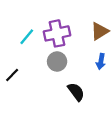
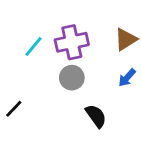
blue arrow: (101, 61) -> (127, 78), turned 32
black line: (12, 75) -> (14, 109), moved

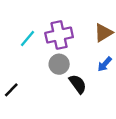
black semicircle: (96, 116) -> (78, 84), moved

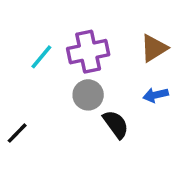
blue arrow: (105, 64) -> (156, 95), turned 35

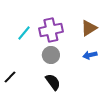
black semicircle: (116, 124) -> (53, 82), moved

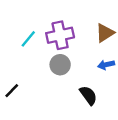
black semicircle: (53, 82) -> (88, 95), moved

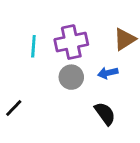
cyan line: (28, 39) -> (33, 46), turned -36
blue arrow: (106, 65) -> (108, 73), moved

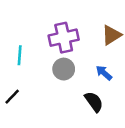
cyan line: (33, 46) -> (20, 55), moved
blue arrow: (108, 73) -> (104, 73), moved, turned 54

